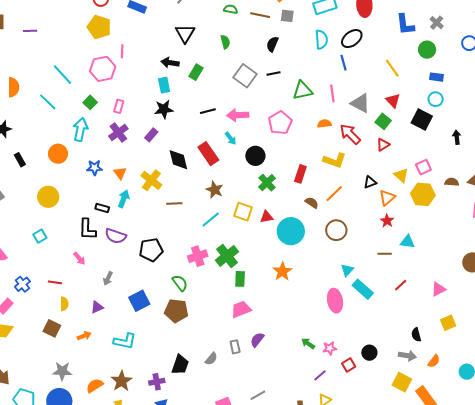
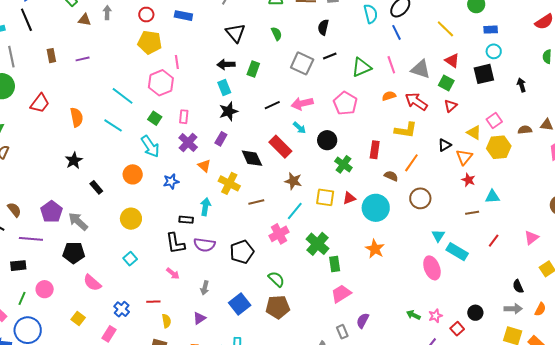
black square: (422, 120) -> (484, 74), turned -30
cyan arrow: (80, 129) -> (150, 146), turned 145
orange triangle: (120, 173) -> (204, 166), moved
pink cross: (198, 256) -> (279, 234), moved

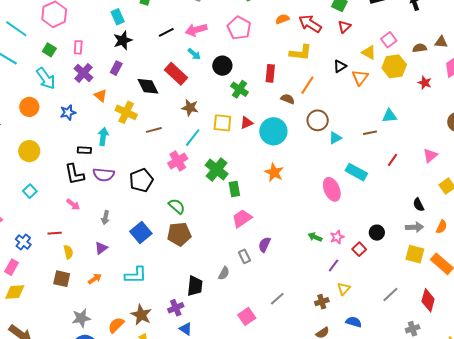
red star: (468, 180) -> (425, 83), moved
cyan triangle: (438, 236) -> (335, 138), moved, turned 32

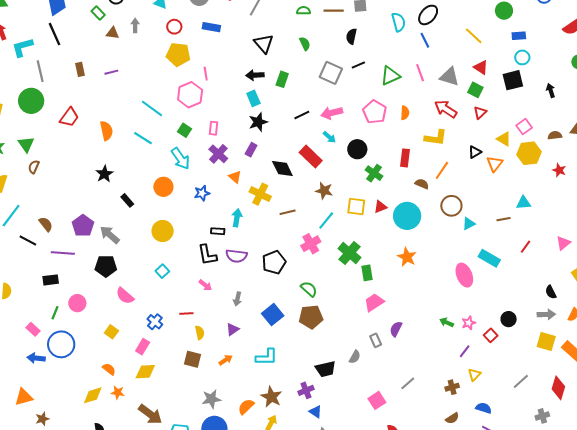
orange semicircle: (282, 19) -> (405, 113), moved, turned 112
black trapezoid: (195, 286) -> (326, 369), turned 70

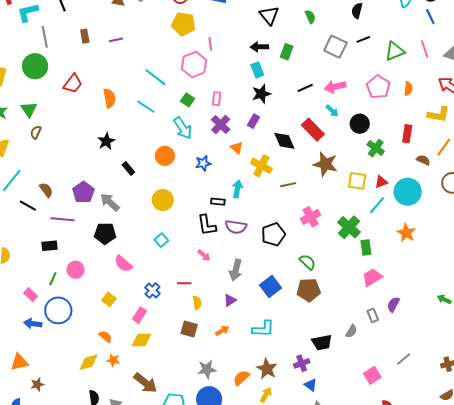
brown star: (324, 191) -> (325, 164), size x1.4
cyan line: (326, 221) -> (377, 205), moved
gray arrow: (237, 299) -> (236, 270), size x1.5

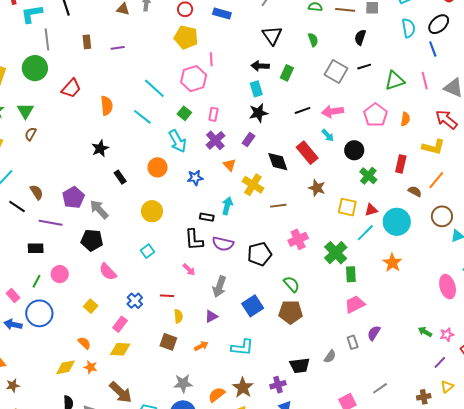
brown star: (325, 164) -> (317, 188), size x0.7

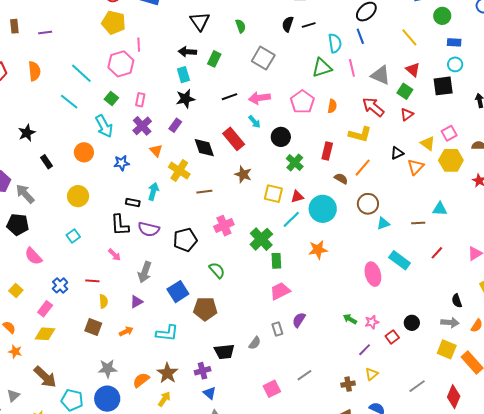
cyan semicircle: (409, 28) -> (335, 43), moved
black line: (364, 67) -> (309, 25), moved
orange semicircle: (107, 106) -> (34, 71), moved
orange star: (392, 263) -> (318, 250), turned 30
brown pentagon: (291, 312) -> (205, 309), moved

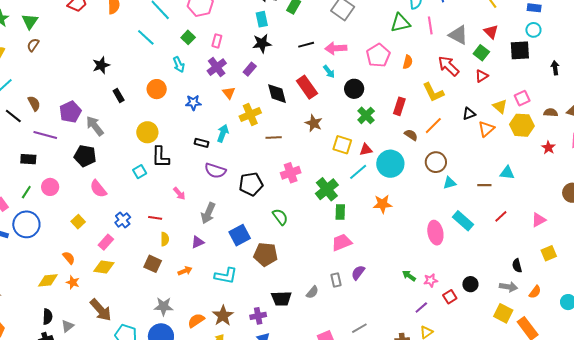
cyan arrow: (104, 126) -> (179, 65), size x0.7
yellow L-shape: (360, 134) -> (433, 92), turned 45
yellow cross: (179, 171) -> (250, 114), turned 30
black L-shape: (120, 225) -> (161, 157), moved

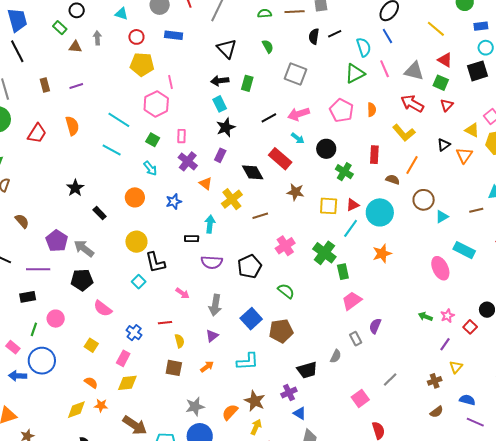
brown semicircle: (34, 103) -> (22, 221), moved

